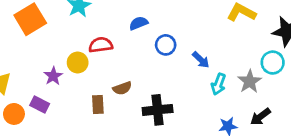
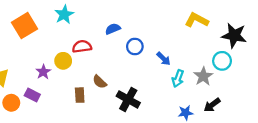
brown semicircle: (122, 88) -> (100, 82), turned 64
black cross: (158, 110) -> (128, 99), turned 35

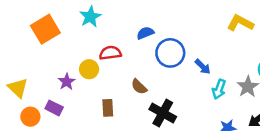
blue circle: (135, 46) -> (170, 53), size x1.5
brown semicircle: (100, 82) -> (139, 87), moved

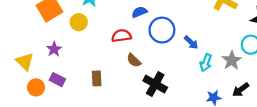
red semicircle: (110, 53) -> (121, 36), moved
yellow circle: (89, 69) -> (79, 22), moved
purple star: (67, 82) -> (54, 49), moved
brown rectangle: (108, 108) -> (97, 78), moved

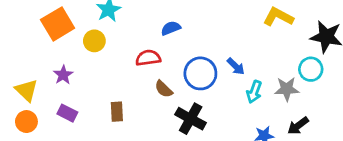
blue circle: (162, 30) -> (200, 73), moved
gray star: (232, 60) -> (287, 89), turned 30
orange circle: (36, 87) -> (26, 122), moved

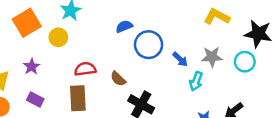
red semicircle: (148, 58) -> (85, 69), moved
blue circle: (200, 73) -> (149, 45), moved
gray star: (287, 89) -> (212, 57), moved
brown rectangle: (117, 112) -> (78, 98), size x1.5

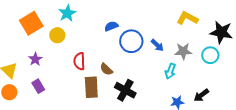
blue arrow: (180, 59) -> (157, 45), moved
red semicircle: (85, 69) -> (79, 61), turned -84
brown rectangle: (78, 98) -> (91, 87), moved
purple rectangle: (35, 99) -> (38, 86), turned 32

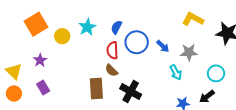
cyan star: (67, 13) -> (87, 27), moved
blue semicircle: (111, 26) -> (116, 27), turned -40
cyan circle: (210, 55) -> (216, 73), moved
red semicircle: (79, 61) -> (112, 50), moved
cyan arrow: (170, 71) -> (176, 72), turned -49

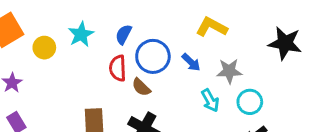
yellow L-shape: (193, 19) -> (212, 27), moved
brown semicircle: (111, 70) -> (141, 87), moved
cyan circle: (216, 73) -> (250, 102), moved

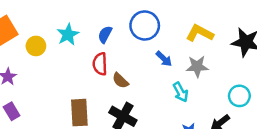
yellow L-shape: (212, 27) -> (200, 33), moved
blue circle: (153, 56) -> (145, 26), moved
cyan circle: (250, 102) -> (239, 96), moved

